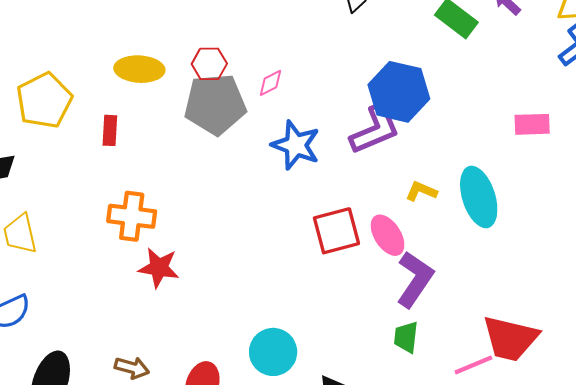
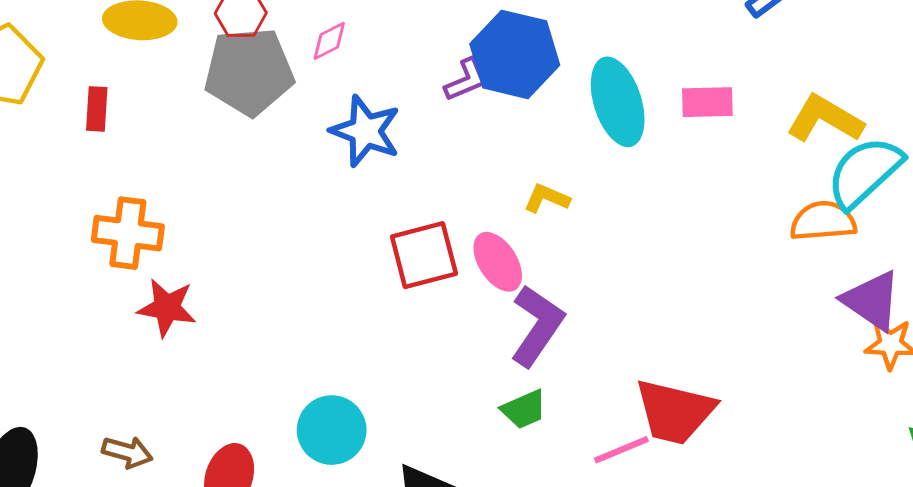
purple L-shape: (375, 129) -> (466, 80), moved, size x0.6
cyan ellipse: (479, 197) -> (618, 102), moved
green trapezoid: (406, 337) -> (524, 409), turned -120

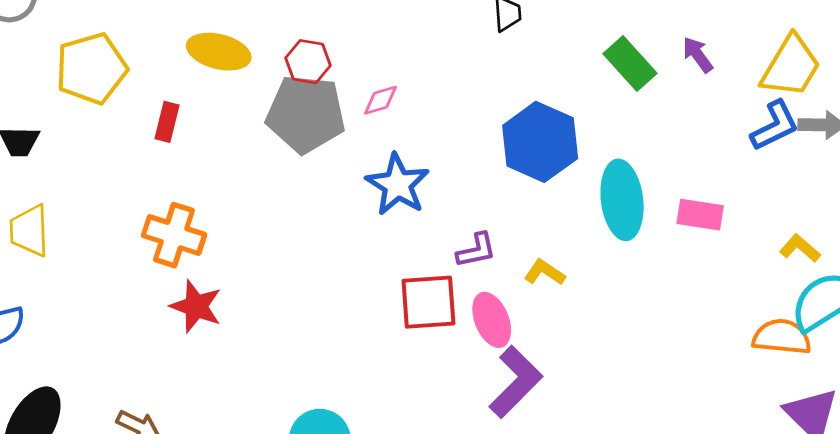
purple L-shape: (466, 80) -> (476, 250), moved
yellow L-shape: (825, 119) -> (800, 248), size x0.6

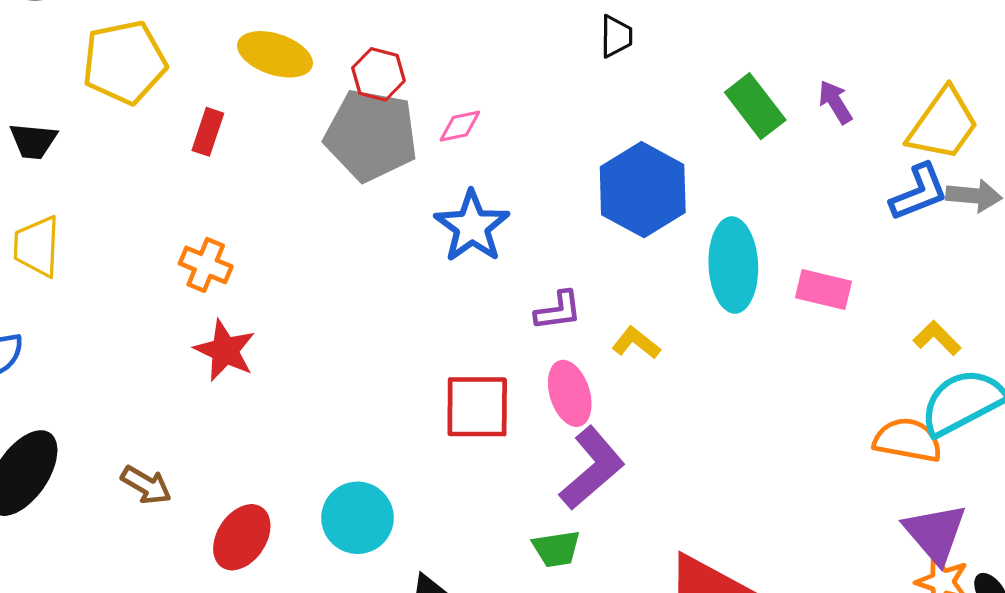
orange cross: (174, 235) -> (206, 265), size x0.7
red square: (428, 302) -> (477, 407), moved

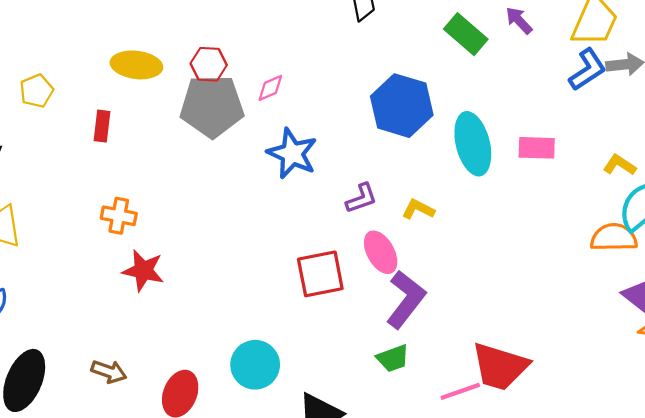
yellow pentagon: (124, 62) -> (37, 91), size x0.6

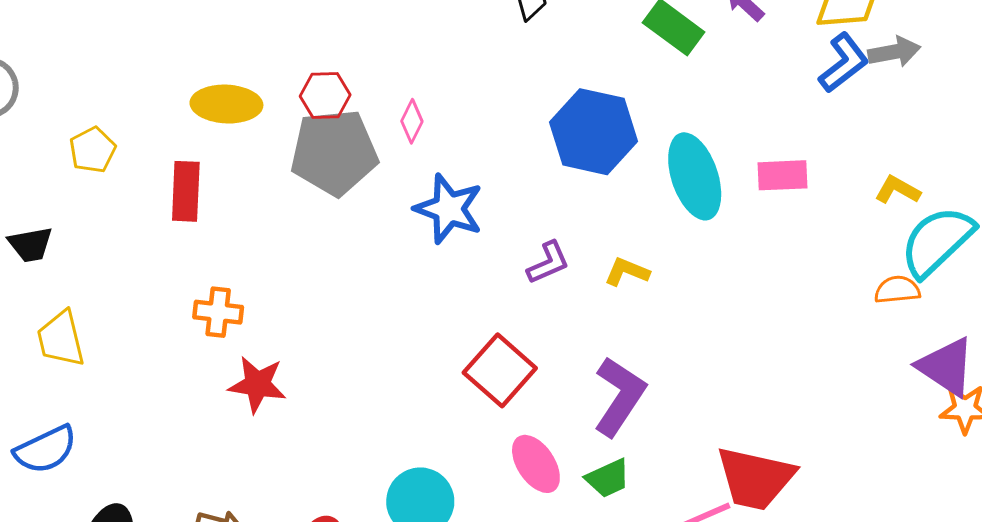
pink diamond: (270, 88) -> (412, 121), turned -36
red rectangle: (102, 126) -> (186, 191), size x1.4
orange semicircle: (614, 237) -> (897, 290), size x0.7
pink ellipse: (381, 252) -> (536, 464), moved
red square: (320, 274) -> (500, 370), turned -33

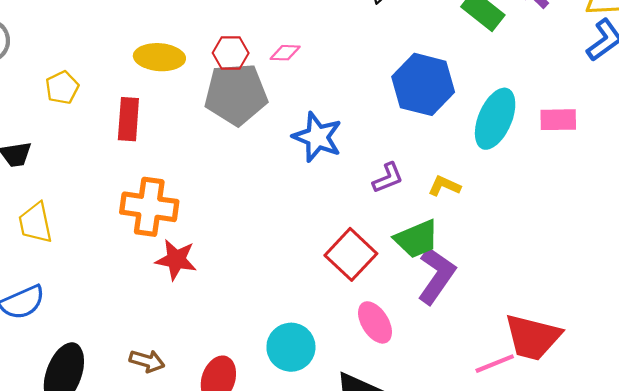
pink diamond: (412, 121) -> (285, 53), moved, turned 64
cyan ellipse: (695, 176) -> (495, 119), turned 40
orange cross: (218, 312) -> (149, 207), size x1.6
green trapezoid: (608, 478) -> (417, 239), moved, size x1.4

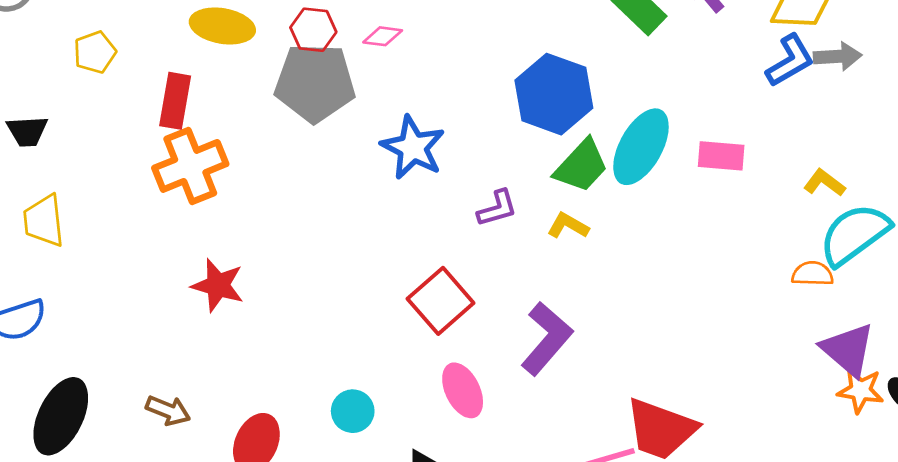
orange cross: (149, 207) -> (190, 166), moved, turned -36
green trapezoid: (417, 239) -> (581, 166), moved, turned -30
cyan circle: (291, 347) -> (353, 411), size x0.7

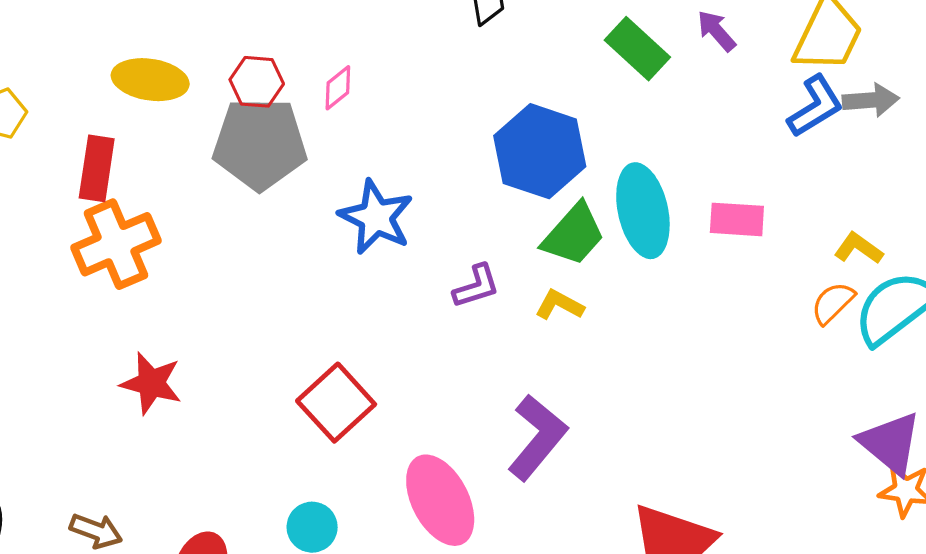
pink diamond: (383, 36) -> (338, 88), turned -45
cyan ellipse: (641, 147) -> (643, 211), turned -40
orange semicircle: (812, 274) -> (833, 303), moved, turned -45
red square: (441, 301) -> (336, 403), moved
pink ellipse: (463, 390) -> (440, 500), size x1.4

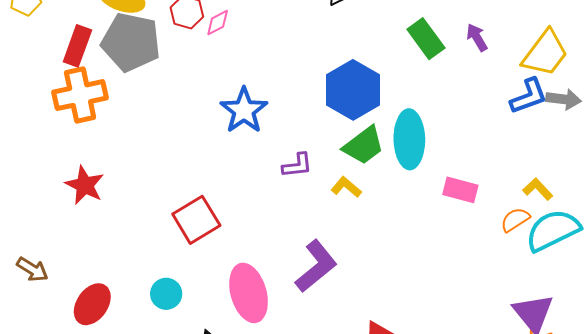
pink diamond: (338, 88) -> (218, 23), moved
gray pentagon: (260, 144) -> (131, 42), moved
pink rectangle: (737, 219) -> (460, 190), moved

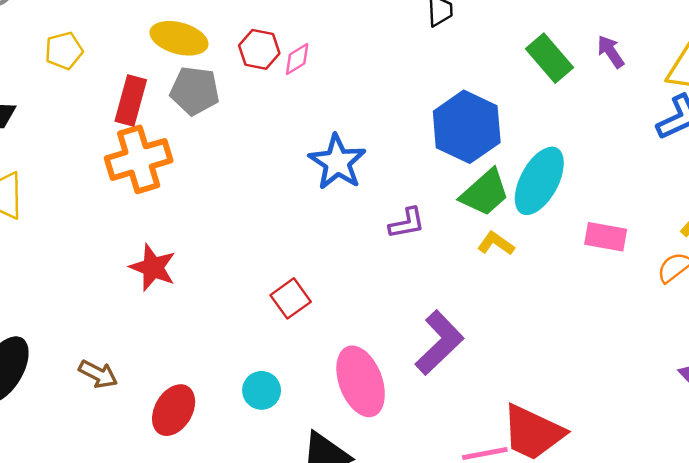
gray pentagon: (131, 42) -> (195, 91), size x0.7
cyan ellipse: (409, 139) -> (539, 181), turned 34
yellow L-shape: (346, 187) -> (496, 244), moved
red square: (196, 220) -> (291, 298), size x0.7

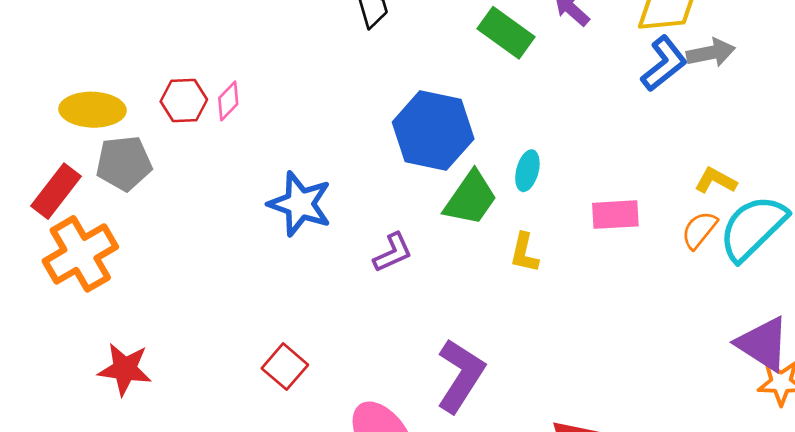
red rectangle: (131, 100) -> (56, 191), turned 36
cyan ellipse: (539, 181) -> (527, 171), size x0.5
yellow L-shape: (496, 244) -> (524, 253), moved, turned -99

